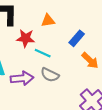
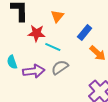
orange triangle: (48, 21) -> (57, 16), turned -40
gray semicircle: (50, 75) -> (60, 67), turned 120

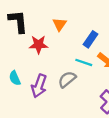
cyan line: (53, 47) -> (84, 62), moved
purple arrow: (34, 71) -> (39, 86), turned 120

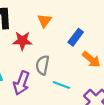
cyan line: (84, 62) -> (61, 85), moved
gray semicircle: (67, 79) -> (42, 65), moved, turned -42

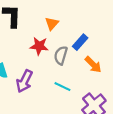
red star: (22, 41) -> (39, 46), moved
gray semicircle: (42, 65) -> (61, 55), moved

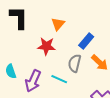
gray semicircle: (61, 55) -> (75, 63), moved
cyan line: (62, 87) -> (59, 79), moved

